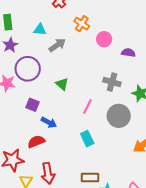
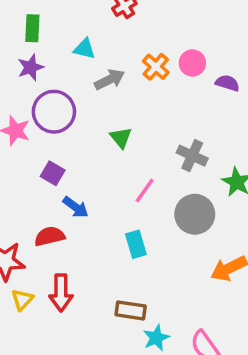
orange cross: (82, 24) -> (156, 67), moved
pink circle: (104, 39) -> (192, 63), moved
purple semicircle: (128, 53) -> (227, 83), moved
green triangle: (62, 84) -> (121, 138), moved

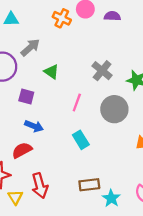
gray arrow: (110, 80) -> (30, 47), moved
gray cross: (192, 156) -> (102, 71), turned 30
purple square: (53, 173) -> (26, 96), moved

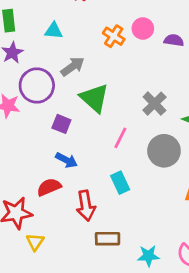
green triangle: (51, 72) -> (94, 98), size x1.6
brown rectangle: (89, 185) -> (108, 239), moved
red arrow: (40, 186) -> (86, 206), moved
cyan star: (111, 198) -> (148, 256), turned 30

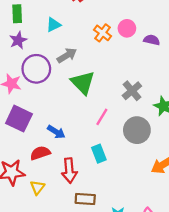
cyan triangle: (54, 31) -> (53, 25), turned -35
purple square: (61, 124) -> (19, 119), moved, size x1.6
yellow triangle: (35, 242) -> (37, 187), moved

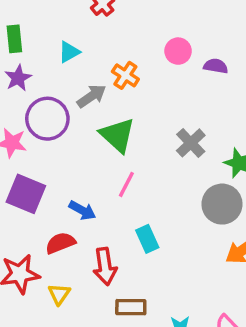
orange cross: (103, 33) -> (125, 75), moved
pink line: (102, 117) -> (126, 184), moved
gray circle: (137, 130) -> (222, 204), moved

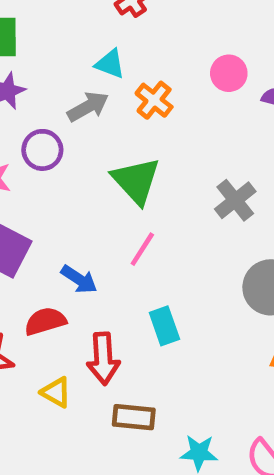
cyan triangle: (69, 52) -> (110, 64), moved, turned 45
gray arrow: (92, 96) -> (88, 107), moved
purple circle: (47, 119) -> (42, 150), size x0.7
yellow triangle: (59, 294) -> (56, 392), moved, turned -40

